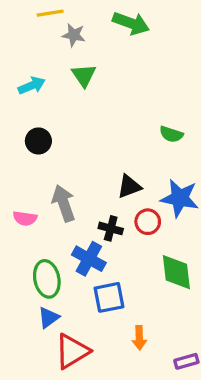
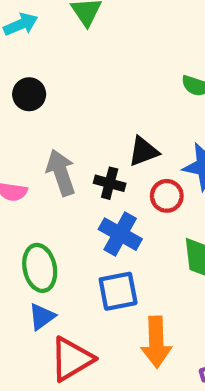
black cross: (111, 228) -> (110, 183), moved
blue cross: (89, 259) -> (120, 234), moved
orange arrow: (139, 338) -> (156, 342), size x1.6

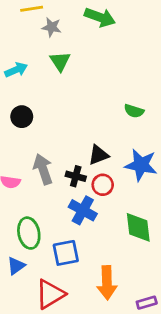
red circle: (167, 196) -> (103, 185), moved
blue square: (118, 291) -> (66, 253), moved
blue triangle: (42, 317) -> (16, 266), moved

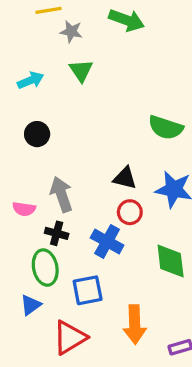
green semicircle: (134, 111) -> (166, 128), size x1.5
black triangle: (98, 155) -> (125, 178), turned 35
black cross: (76, 176) -> (57, 233), moved

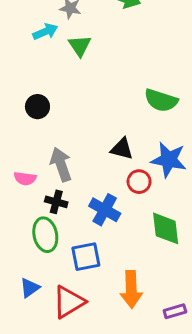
cyan arrow: (31, 80) -> (45, 32), moved
red circle: (130, 212) -> (139, 182), moved
blue triangle: (31, 305) -> (30, 288), moved

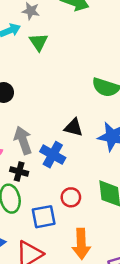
red circle: (139, 182) -> (71, 197), moved
blue cross: (105, 210) -> (53, 155), moved

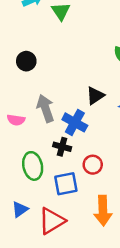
black triangle: (73, 127) -> (95, 96), turned -48
black cross: (19, 171) -> (62, 147), moved

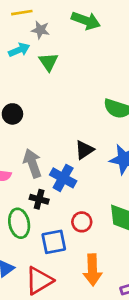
black cross: (62, 147) -> (39, 199), moved

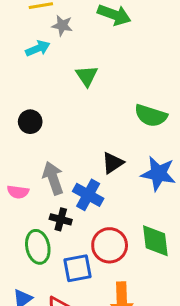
green triangle: (48, 62) -> (87, 76), moved
red circle: (82, 222) -> (110, 245), size x1.5

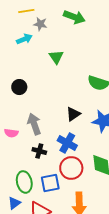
blue cross: (88, 195) -> (67, 143), moved
green ellipse: (38, 247) -> (24, 182), moved

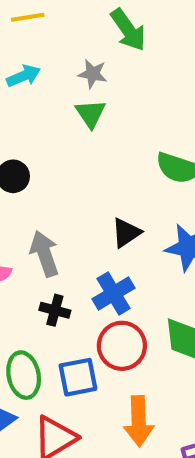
green arrow: (74, 17) -> (128, 30), turned 35
gray star: (40, 24) -> (93, 74), moved
blue cross: (67, 143) -> (114, 293), turned 30

